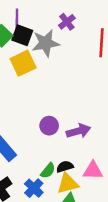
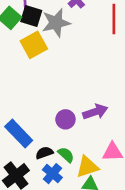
purple circle: (49, 126) -> (65, 119), moved
black semicircle: (65, 167) -> (44, 153), moved
green semicircle: (48, 171) -> (66, 155), turned -84

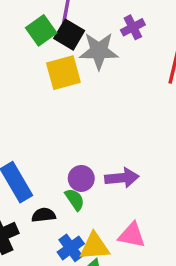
green semicircle: (66, 155) -> (75, 199), moved
blue cross: (52, 174) -> (71, 248), moved

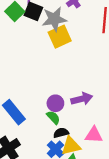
yellow square: (63, 73) -> (60, 37), moved
black semicircle: (44, 215) -> (61, 133), moved

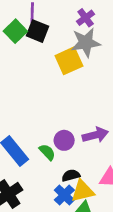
gray star: (54, 19) -> (86, 43), moved
green semicircle: (53, 118) -> (47, 152), moved

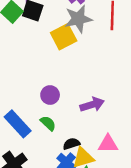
purple circle: (64, 140) -> (50, 95), moved

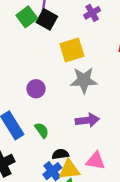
gray star: (78, 19) -> (84, 80), moved
purple circle: (50, 95) -> (36, 89), moved

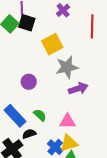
purple arrow: (87, 120) -> (78, 88), moved
black semicircle: (60, 154) -> (29, 134), moved
pink triangle: (96, 161) -> (67, 121), moved

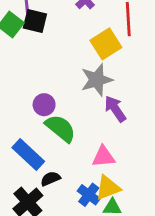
yellow square: (52, 44) -> (106, 44), moved
purple arrow: (78, 88) -> (115, 109), turned -102
green semicircle: (40, 115) -> (60, 128), moved, size x1.6

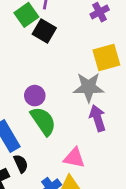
black square: (35, 21) -> (44, 31), moved
black semicircle: (50, 179) -> (21, 164), turned 72

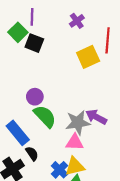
gray star: (89, 87) -> (78, 123), moved
purple arrow: (98, 118) -> (96, 117), moved, turned -35

